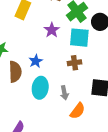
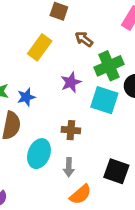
blue star: (36, 61) -> (26, 97), moved
brown cross: (74, 63) -> (71, 130), moved

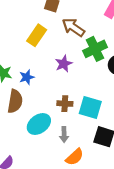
brown arrow: (84, 39) -> (73, 27), size x1.5
cyan square: (104, 100) -> (90, 108), moved
cyan ellipse: (39, 154) -> (39, 124), turned 35

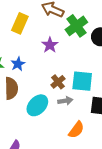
brown cross: (65, 104) -> (58, 82), turned -32
gray arrow: (64, 135) -> (65, 101), moved, turned -88

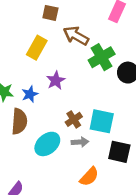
purple star: (50, 45) -> (56, 80), moved

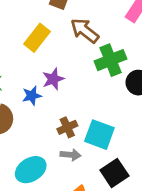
blue star: (30, 94) -> (32, 96), moved
cyan ellipse: (47, 144) -> (31, 170), moved
black square: (119, 152) -> (114, 173), turned 35

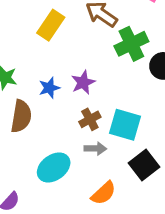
purple star: (53, 79) -> (83, 82), moved

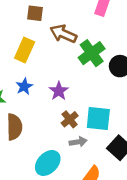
blue star: (49, 88) -> (24, 86), moved

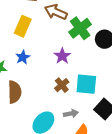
purple star: (59, 91) -> (62, 56), moved
gray arrow: (78, 142) -> (71, 114), moved

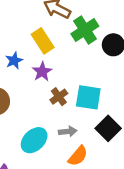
yellow rectangle: (23, 26) -> (43, 41), moved, turned -60
purple star: (62, 56) -> (42, 72), moved

